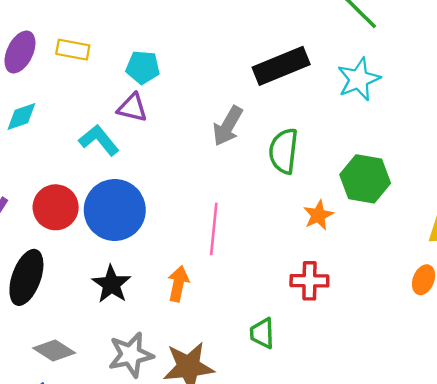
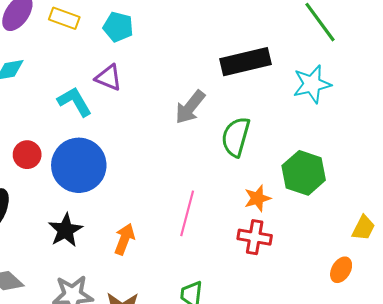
cyan pentagon: (143, 67) -> (118, 27), moved
red circle: (56, 207) -> (27, 155), size x0.7
pink line: (214, 229) -> (187, 213), moved
red cross: (309, 281) -> (255, 237), moved

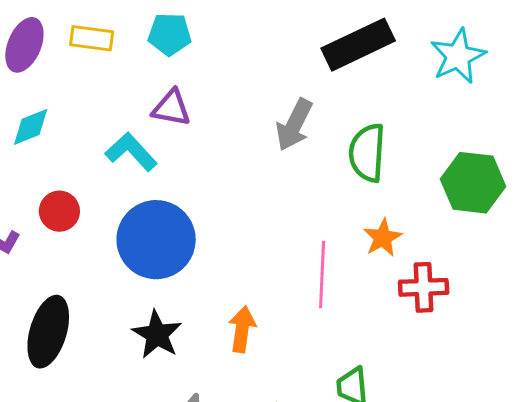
red circle: (27, 155) -> (59, 211), moved
orange star: (257, 198) -> (383, 238), moved

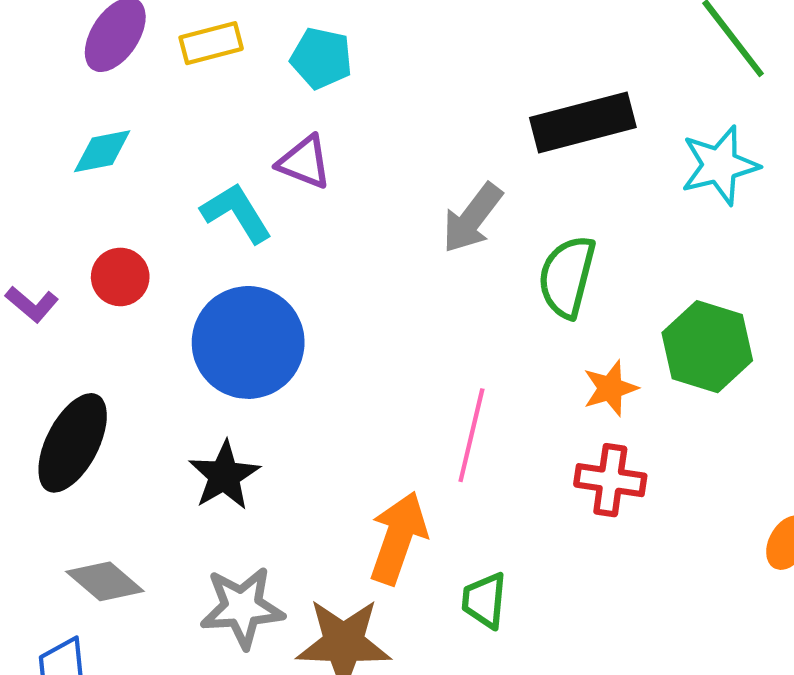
yellow rectangle: (92, 38) -> (211, 43), turned -33
orange star: (383, 238) -> (610, 388), moved
orange arrow: (242, 329) -> (398, 538), moved, size x1.4

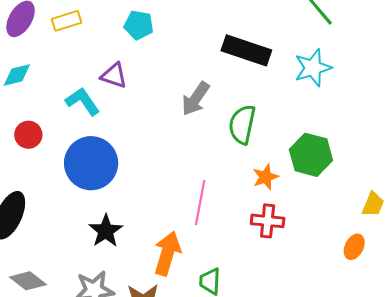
cyan pentagon: (321, 58) -> (139, 25), moved
black rectangle: (583, 123) -> (246, 50), turned 36
black star: (224, 476) -> (106, 231), moved

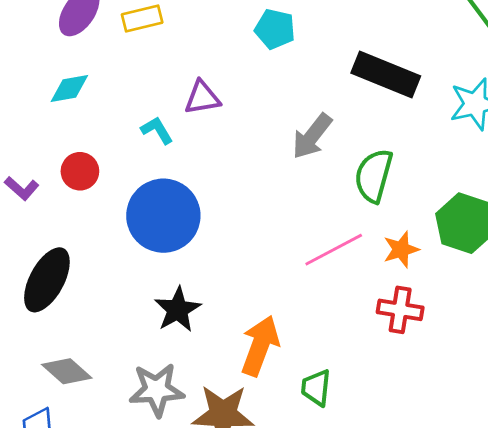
cyan pentagon: (139, 25) -> (275, 29), moved
purple triangle: (114, 76) -> (202, 98), turned -32
cyan L-shape: (83, 101) -> (157, 130), size x0.7
pink line: (200, 203) -> (334, 250), moved, turned 48

